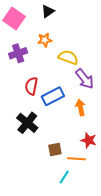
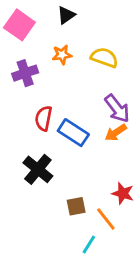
yellow semicircle: (68, 57) -> (104, 58), moved
blue rectangle: (53, 96) -> (73, 133), turned 60
orange arrow: (81, 108) -> (116, 133), moved, turned -112
orange line: (76, 159) -> (106, 219), turned 48

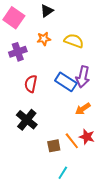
purple arrow: (117, 108) -> (83, 77), turned 50
blue rectangle: (73, 133) -> (66, 82), moved
orange arrow: (116, 133) -> (83, 109), moved
orange line: (106, 219) -> (72, 141), moved

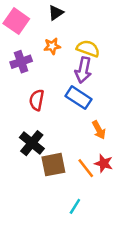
purple arrow: (83, 77) -> (83, 70), moved
orange arrow: (83, 109) -> (99, 130), turned -84
brown square: (54, 146) -> (53, 165), moved, size x1.5

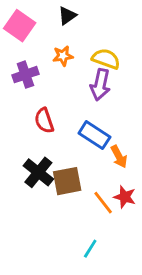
blue rectangle: (79, 98) -> (94, 135), moved
red semicircle: (37, 100) -> (44, 121), turned -30
brown square: (53, 165) -> (67, 181), moved

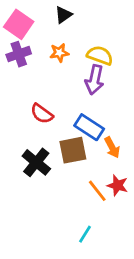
purple cross: (25, 75) -> (19, 54), moved
red semicircle: (44, 121) -> (42, 114), turned -35
brown square: (67, 181) -> (73, 150), moved

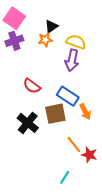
black triangle: (63, 15) -> (51, 26), moved
red star: (118, 185) -> (89, 155), moved

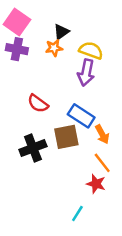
purple cross: (14, 41) -> (17, 49), turned 30
black cross: (28, 123) -> (33, 148), turned 30
orange line: (74, 145) -> (102, 163), moved
red star: (89, 155) -> (96, 184), moved

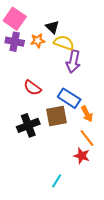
black triangle: (61, 32) -> (52, 27), turned -40
orange star: (54, 48) -> (38, 41), moved
yellow semicircle: (91, 50) -> (64, 43), moved
cyan line: (77, 214) -> (57, 181), moved

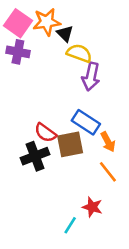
orange star: (38, 41) -> (47, 22), moved, size x1.5
red semicircle: (32, 88) -> (45, 133), moved
red star: (82, 156) -> (92, 207), moved

